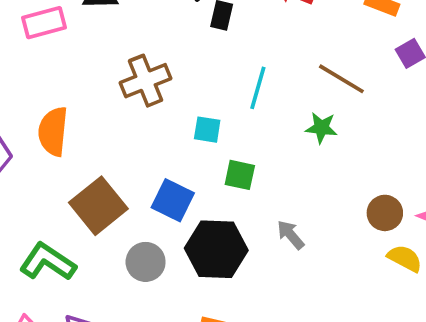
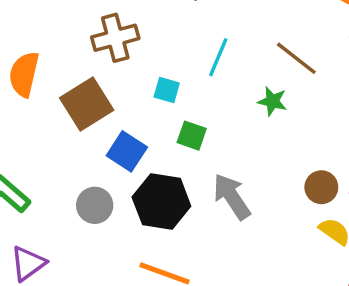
brown square: (98, 206) -> (87, 104), moved
gray arrow: (291, 235) -> (232, 197), size x1.6

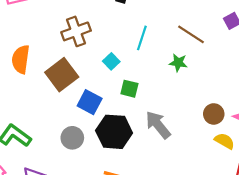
cyan square: (167, 90) -> (111, 61), turned 35

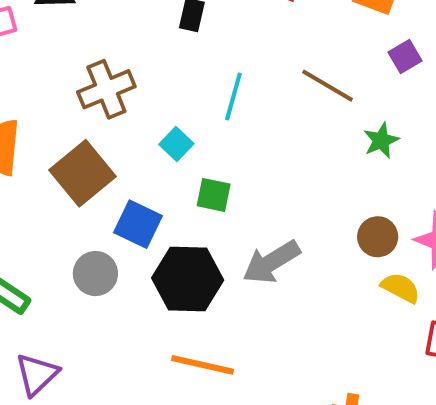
green star: (178, 63) -> (381, 141), moved, turned -30
gray arrow: (158, 125) -> (271, 262), turned -80
gray circle: (72, 138) -> (95, 274), moved

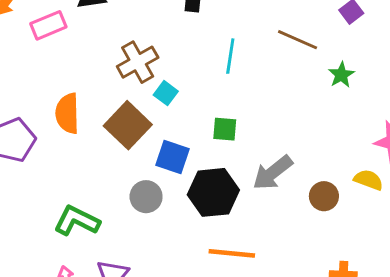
cyan square: (176, 144) -> (166, 93), moved
brown circle: (378, 237) -> (324, 196), moved

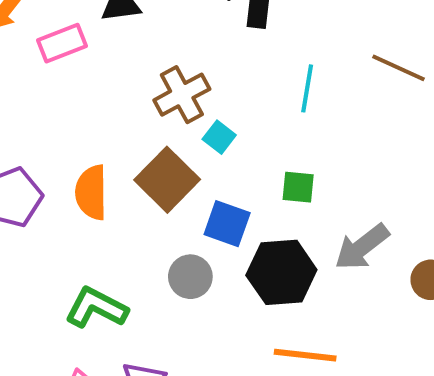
orange semicircle: (67, 113) -> (91, 192), moved

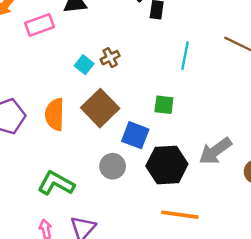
brown cross: (182, 95) -> (110, 58), size x0.6
cyan square: (219, 137) -> (84, 65), moved
green square: (298, 187) -> (164, 105), moved

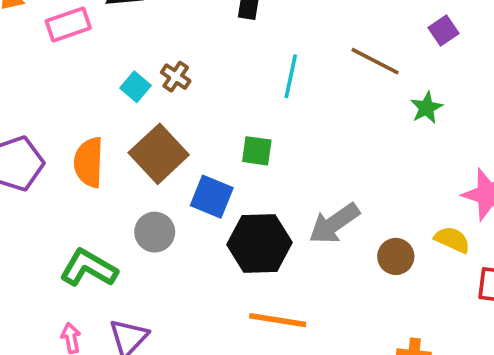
brown cross: (110, 58) -> (176, 77), turned -30
gray circle: (113, 166) -> (155, 232), moved

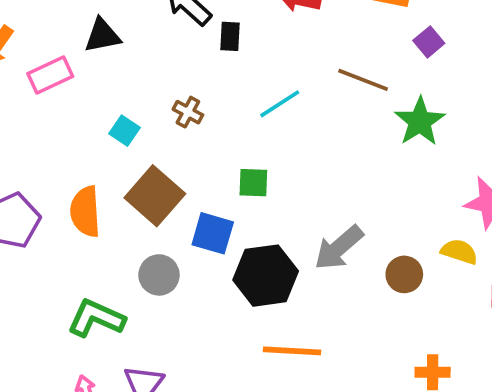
cyan line: (291, 76) -> (280, 104), turned 51
brown cross: (176, 77) -> (188, 112), moved
green star: (426, 108) -> (420, 122), size x1.5

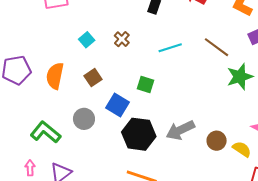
brown square: (155, 196) -> (93, 78), size x0.6
brown circle: (404, 274) -> (217, 141), moved

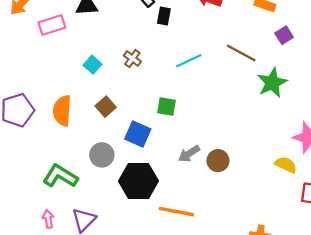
gray arrow: (180, 130) -> (189, 154), moved, size x0.7
black hexagon: (139, 134) -> (138, 181), moved
brown circle: (217, 141) -> (218, 161), moved

